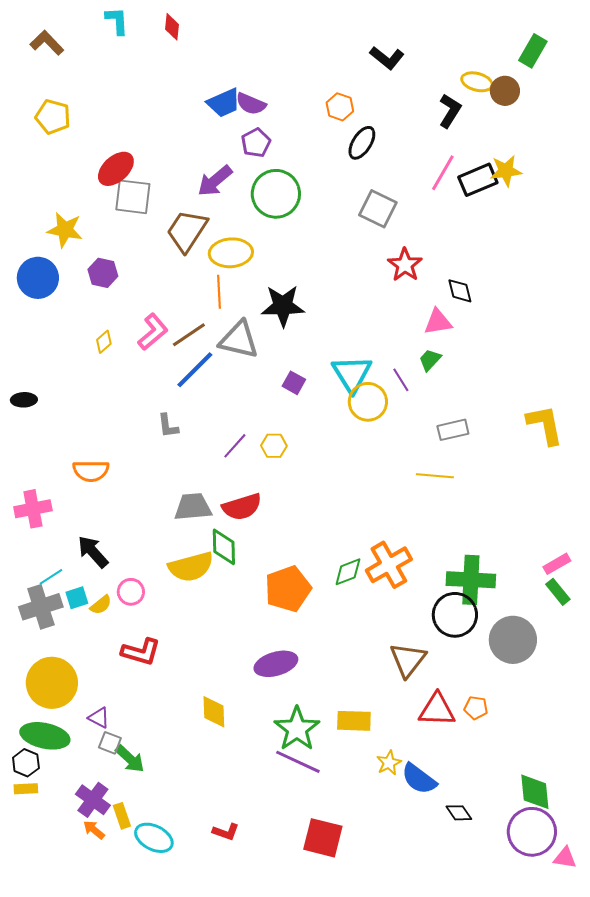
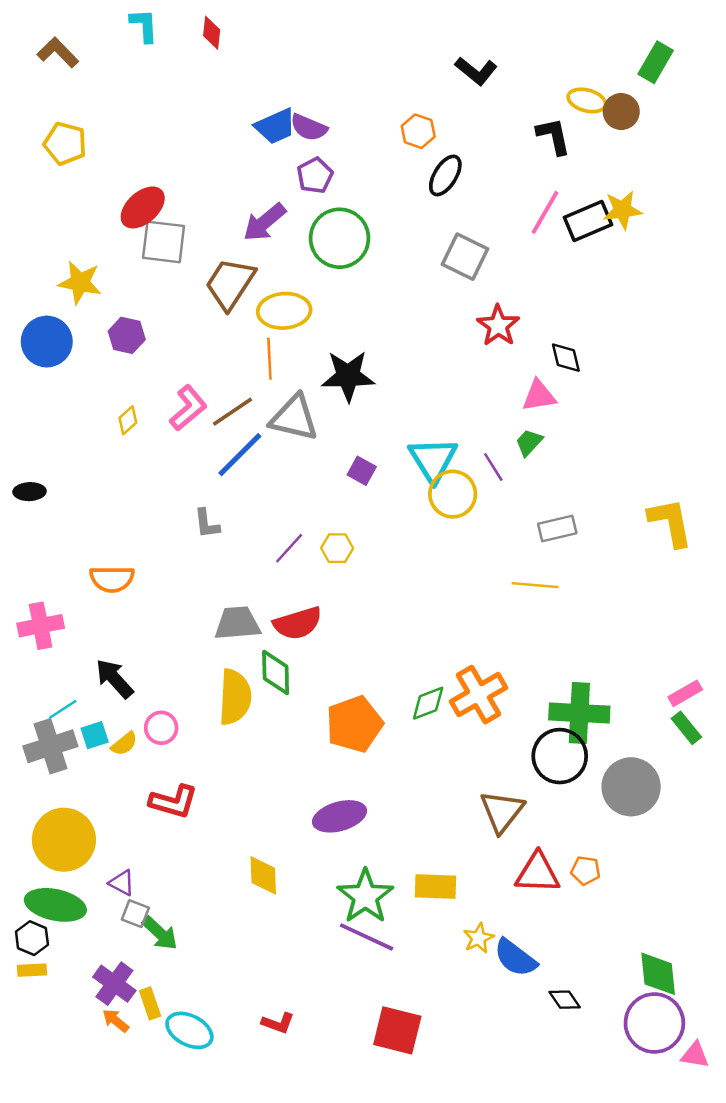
black L-shape: (450, 111) -> (554, 136), turned -44
yellow semicircle: (191, 567) -> (235, 697), turned -72

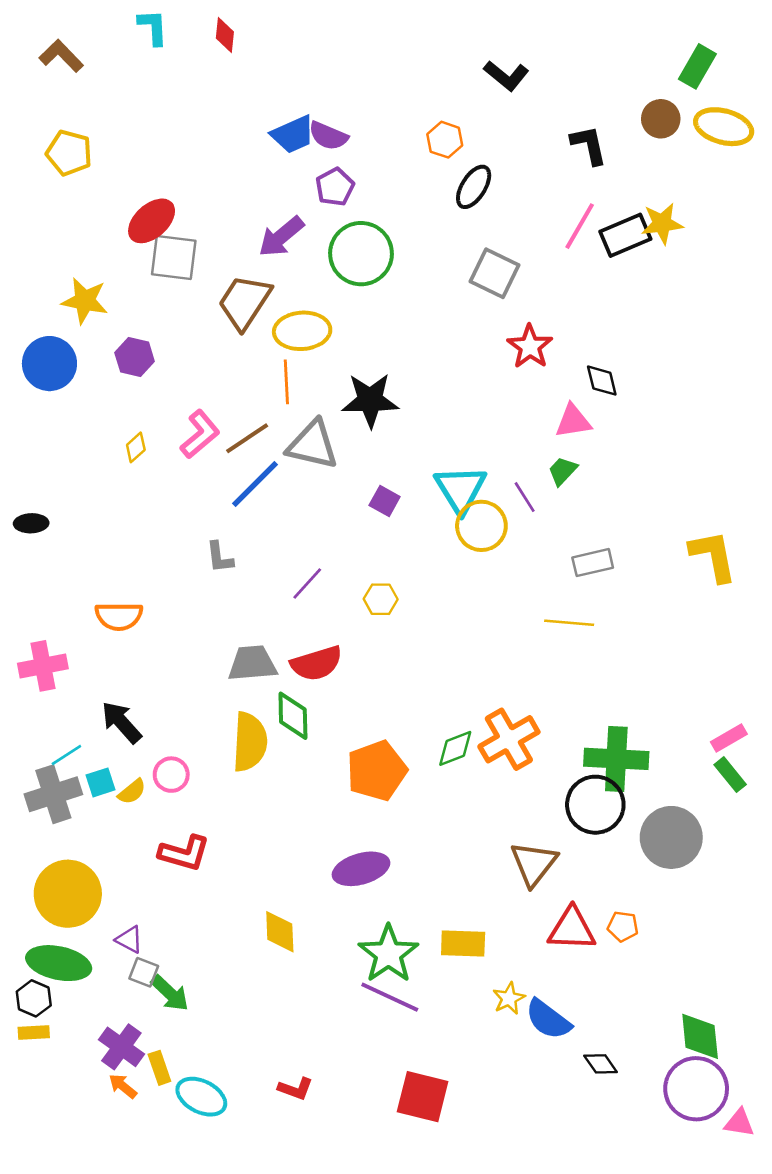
yellow ellipse: (587, 100) -> (724, 127), moved, size x1.4
yellow hexagon: (337, 548) -> (381, 599), moved

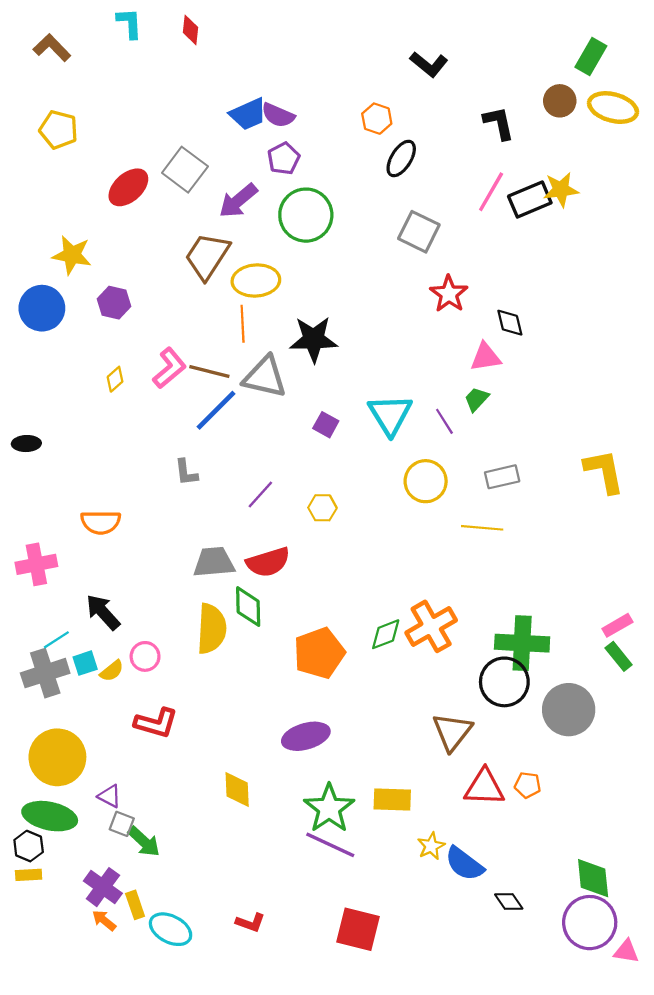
gray square: (174, 258) -> (185, 170), moved, turned 30
brown line: (247, 438) -> (209, 371), turned 48
yellow circle: (481, 526) -> (426, 481), moved

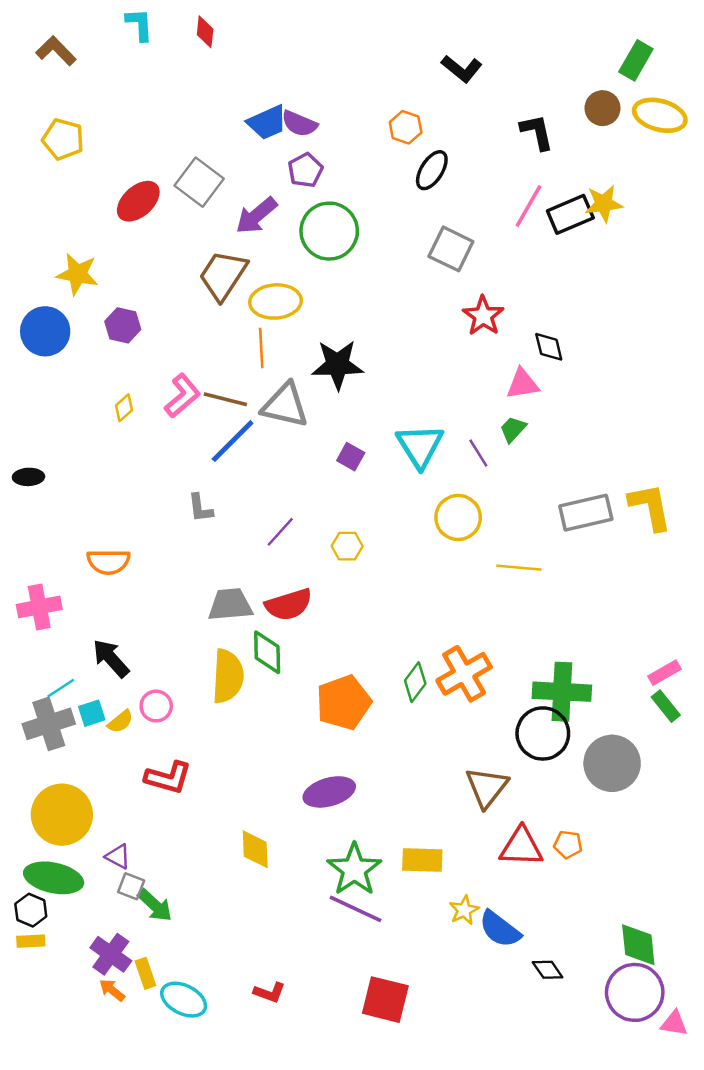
gray rectangle: (502, 477) -> (586, 513), moved, size x1.4
green diamond: (386, 634) -> (415, 682), turned -32

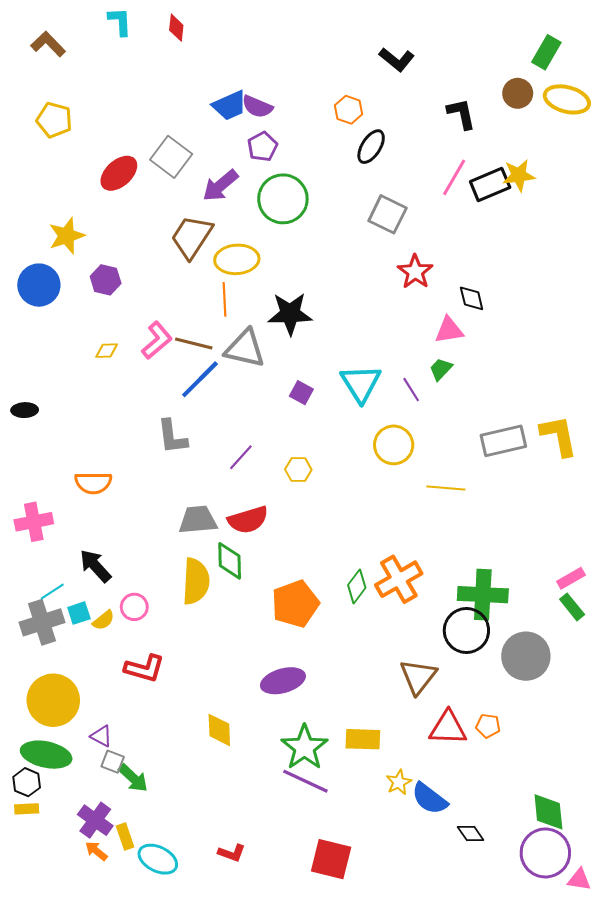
yellow star: (77, 274) -> (67, 236), turned -30
yellow diamond: (124, 408) -> (107, 351), turned 40
gray L-shape: (200, 508) -> (172, 437), size x1.4

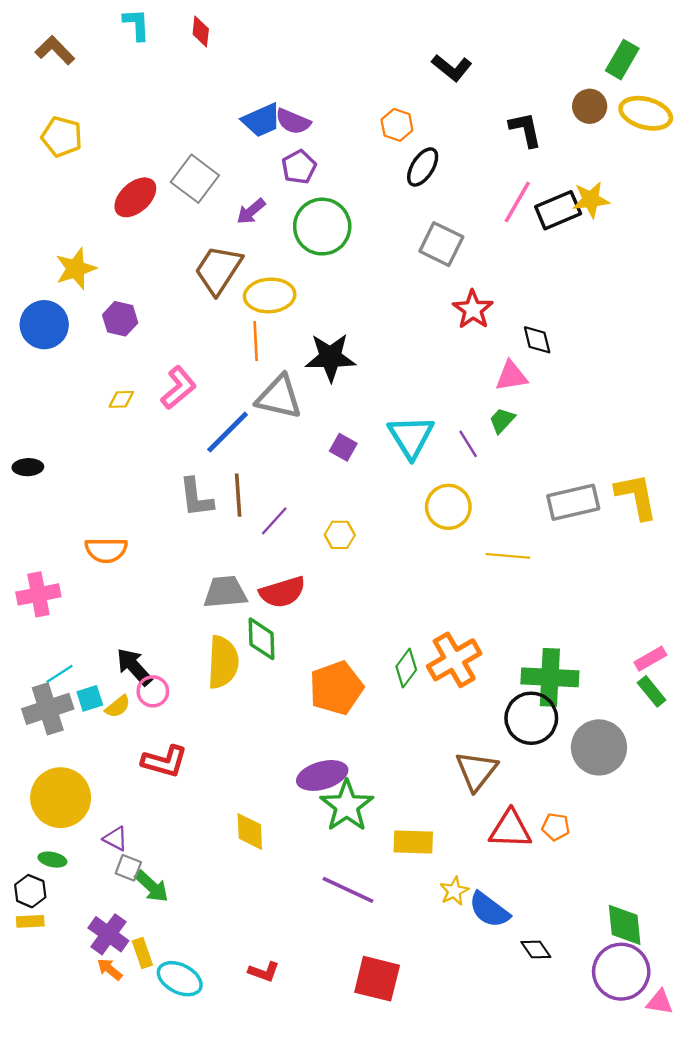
purple arrow: (220, 186) -> (251, 211), size x0.7
brown line: (194, 343) -> (238, 495), moved, turned 72
black arrow: (95, 566) -> (134, 667), moved
green star: (304, 747) -> (347, 806), moved
green ellipse: (46, 755) -> (52, 860), size x0.5

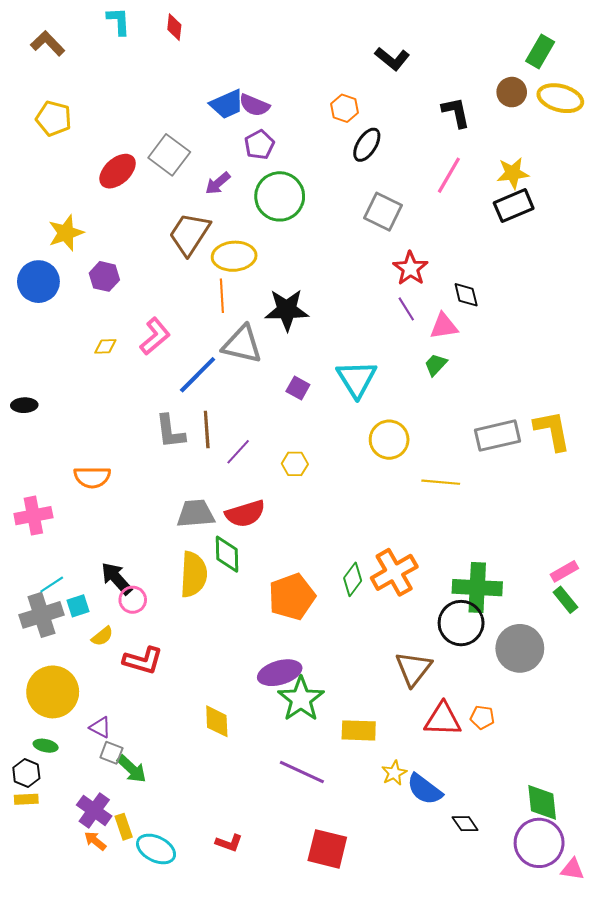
black rectangle: (558, 210) -> (514, 206), moved
purple line: (468, 444) -> (406, 309), moved
yellow semicircle: (118, 707) -> (102, 636), moved

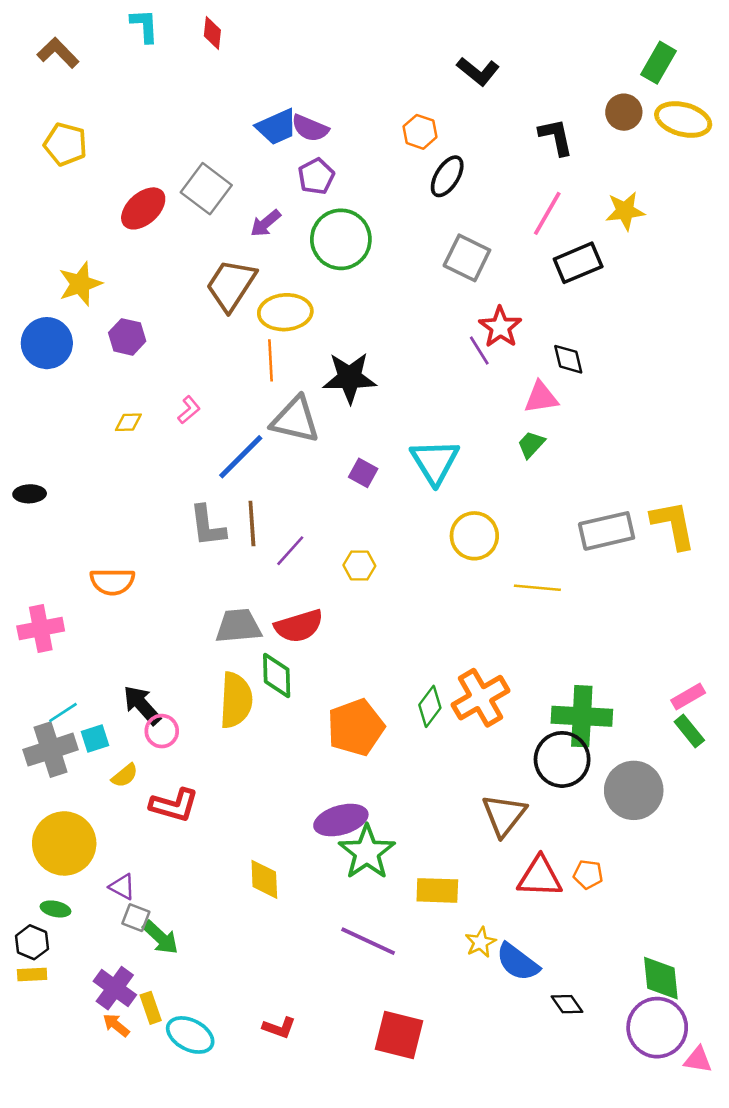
black rectangle: (514, 206) -> (578, 263), moved
purple line: (406, 309) -> (479, 351), moved
pink L-shape: (155, 336) -> (189, 410), size x0.6

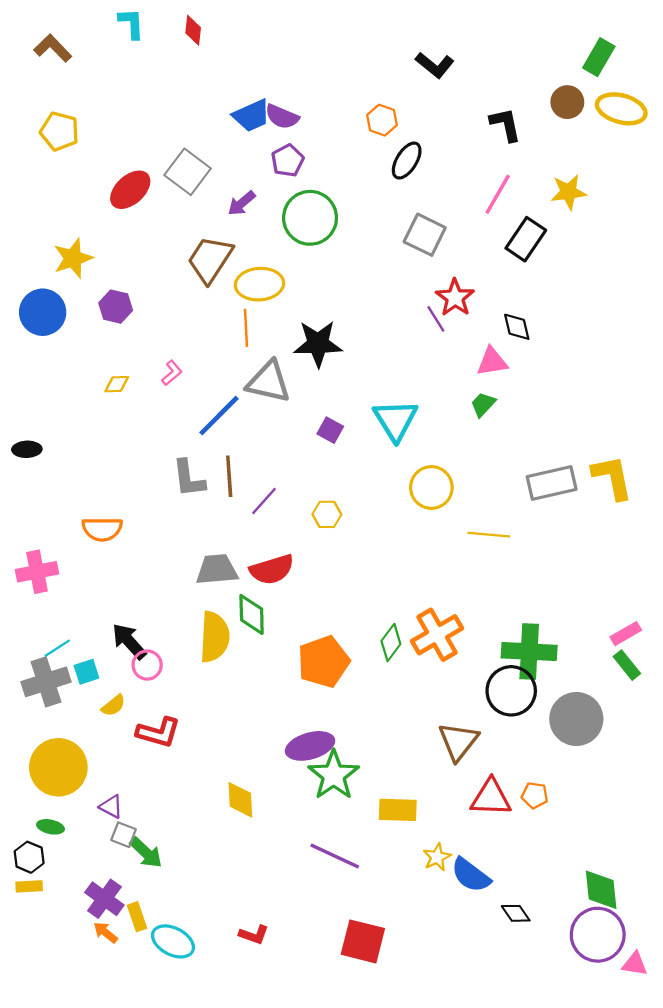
black rectangle: (578, 263) -> (526, 239), turned -33

